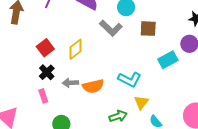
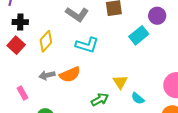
black cross: (47, 72) -> (20, 22), moved, turned -35
cyan L-shape: (130, 79) -> (87, 45), moved

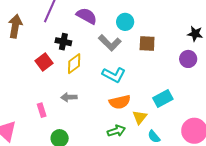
black cross: (20, 22) -> (63, 42), moved
cyan rectangle: (139, 35) -> (163, 99), moved
orange semicircle: (70, 74) -> (120, 102), moved

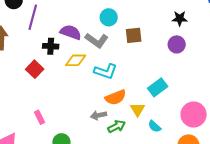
purple semicircle: (87, 16) -> (71, 32), moved
yellow diamond: (74, 64) -> (76, 60), moved, turned 45
gray arrow: (69, 97) -> (99, 115), moved

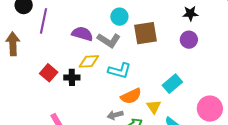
brown square: (134, 35) -> (145, 33), size x1.4
black cross: (51, 46) -> (72, 77), moved

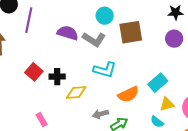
yellow diamond: (89, 61) -> (76, 92), moved
orange semicircle: (131, 96) -> (128, 94), moved
yellow triangle: (154, 107) -> (167, 104), moved, turned 49

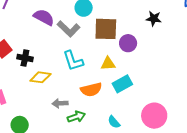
purple circle: (174, 39) -> (128, 43), moved
cyan L-shape: (105, 70) -> (73, 61), turned 45
yellow triangle: (167, 104) -> (108, 64), moved

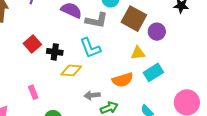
gray L-shape: (68, 29) -> (97, 20), turned -30
brown square: (106, 29) -> (134, 19), turned 30
cyan L-shape: (73, 61) -> (90, 48), moved

